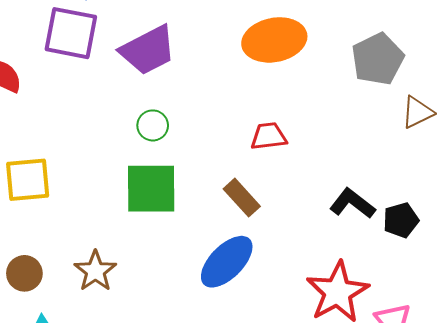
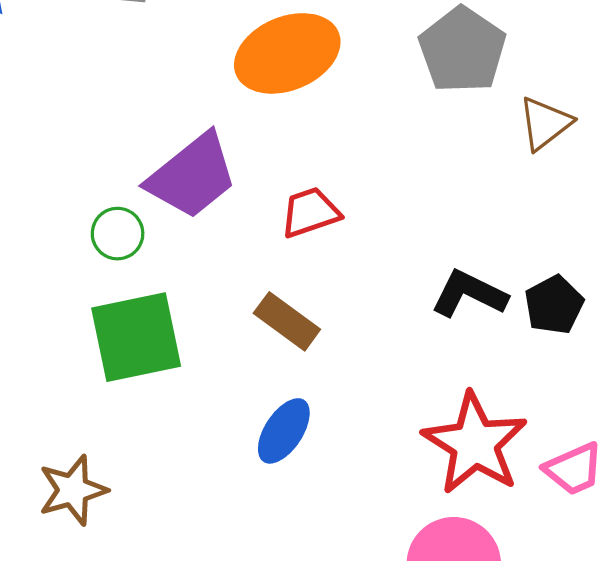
purple trapezoid: (148, 50) -> (192, 176), moved
blue ellipse: (227, 262) -> (284, 431), size x0.7
brown star: (95, 271) -> (73, 490), turned 30

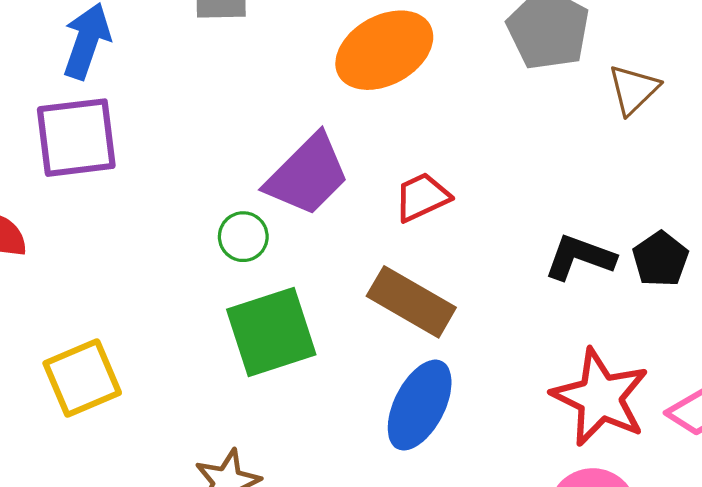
brown rectangle: (287, 321) -> (411, 302), size x1.4
blue ellipse: (284, 431) -> (420, 405), size x1.4

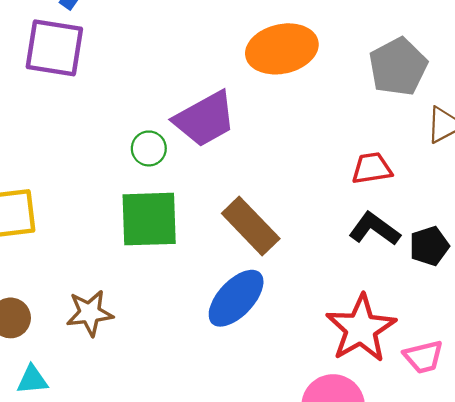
red trapezoid: (422, 197) -> (372, 168), moved

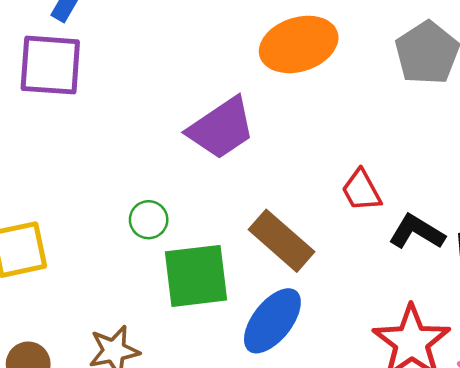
green circle: (149, 148) -> (149, 220), moved
red trapezoid: (372, 168) -> (361, 190), moved, turned -105
green square: (149, 219) -> (196, 276), moved

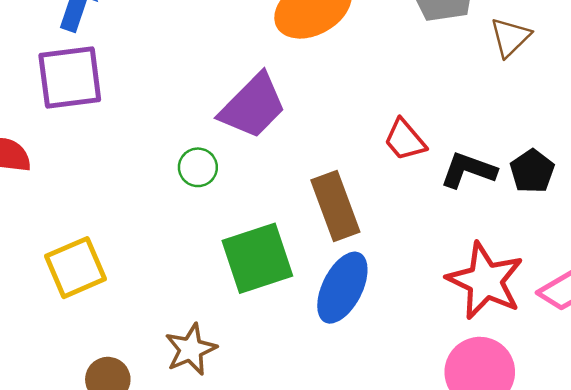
green circle: (149, 220) -> (198, 167), moved
brown rectangle: (282, 241) -> (335, 206), turned 40

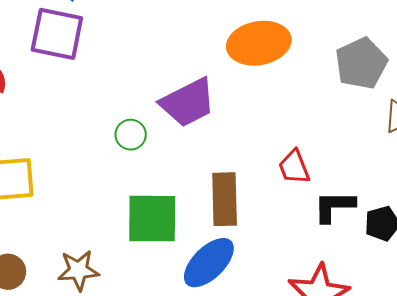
black L-shape: (468, 170) -> (334, 206), turned -39

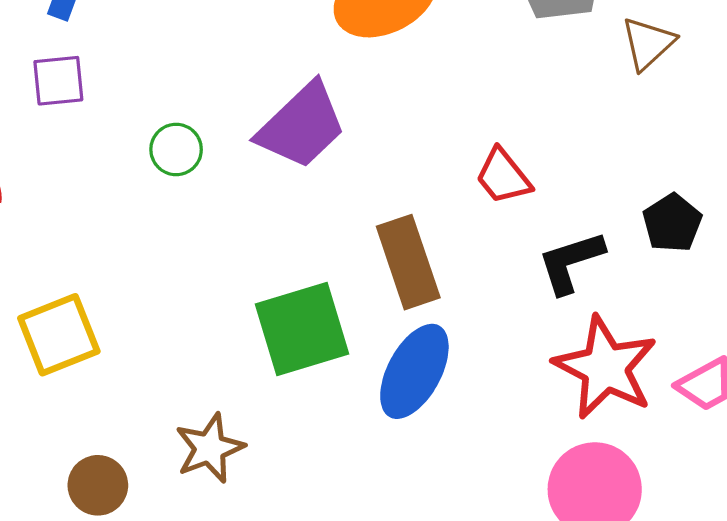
purple square: (57, 34) -> (58, 81), size x0.6
green circle: (131, 135) -> (176, 149), moved
black L-shape: (334, 206) -> (571, 262), moved

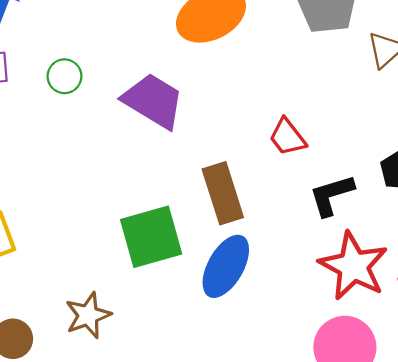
purple trapezoid: (302, 126) -> (153, 101), turned -106
green circle: (176, 149) -> (64, 76), moved

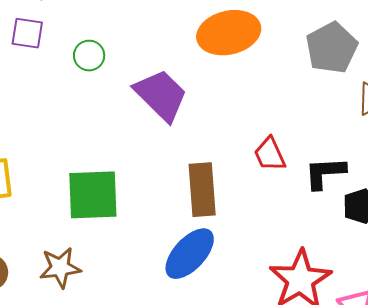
black L-shape: (332, 195) -> (325, 173), moved
green square: (151, 237) -> (93, 195), moved

